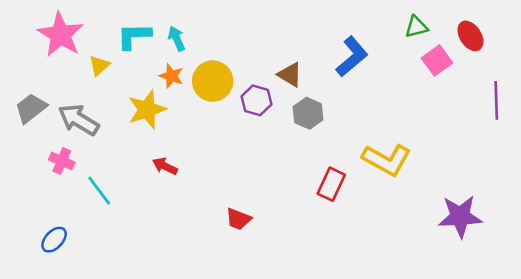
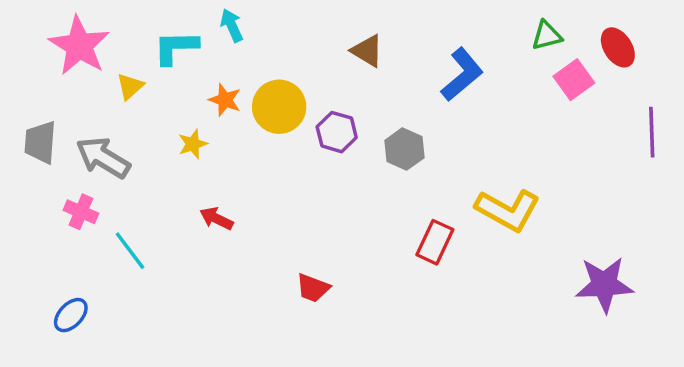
cyan arrow: (177, 39) -> (232, 25), moved
brown triangle: (290, 75) -> (367, 51), moved
gray trapezoid: (31, 108) -> (40, 142), turned -48
yellow star: (147, 109) -> (193, 144), size x0.6

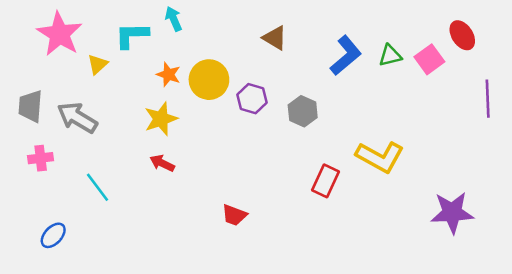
green triangle: (547, 36) -> (390, 56), moved
yellow star: (193, 144) -> (161, 119), moved, size x1.5
pink cross: (81, 212) -> (41, 158), moved, turned -30

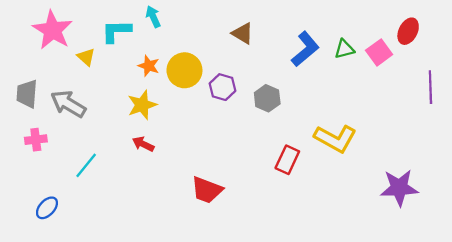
red ellipse: (462, 35) -> (408, 31), turned 60
yellow triangle: (98, 64) -> (86, 57), turned -36
cyan line: (98, 187) -> (86, 165), turned 76
red trapezoid: (234, 215) -> (207, 190), size x1.4

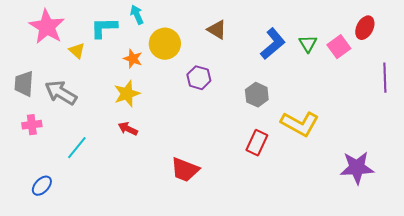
green triangle: (344, 49) -> (308, 44), turned -48
yellow circle: (184, 70) -> (165, 44), moved
gray hexagon: (267, 98) -> (257, 95), moved

